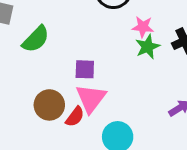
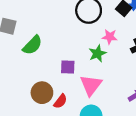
green star: (148, 47) -> (97, 53), moved
pink triangle: (91, 98) -> (91, 85), moved

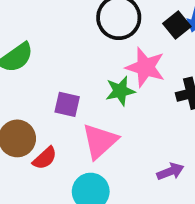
pink star: (110, 37) -> (145, 67), size x1.5

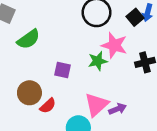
pink triangle: (100, 141) -> (96, 105), moved
purple arrow: (170, 171) -> (117, 109), moved

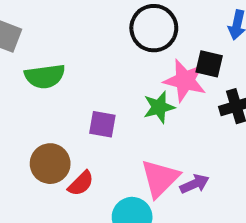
black square: (135, 17) -> (209, 64), moved, turned -35
green semicircle: (28, 39) -> (45, 76), turned 30

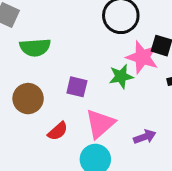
brown circle: (50, 164) -> (28, 99), moved
pink triangle: (160, 178) -> (100, 124), moved

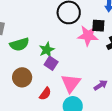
green star: (121, 76) -> (47, 50), moved
purple square: (77, 87) -> (51, 63), turned 32

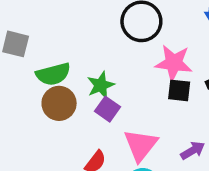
black square: (98, 26) -> (179, 90), moved
brown circle: (22, 77) -> (59, 103), moved

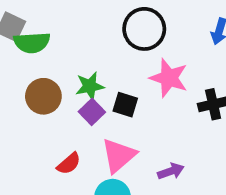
green semicircle: (53, 74) -> (32, 43), moved
black square: (179, 90) -> (125, 105), moved

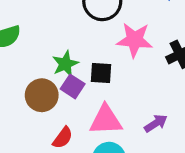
brown circle: (43, 96) -> (42, 95), moved
pink triangle: (119, 155) -> (106, 120), turned 51

